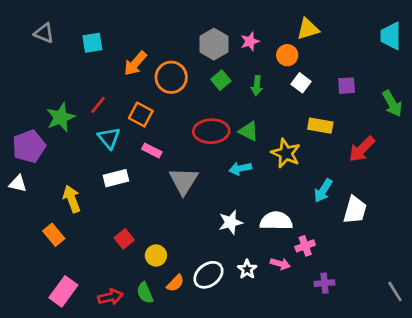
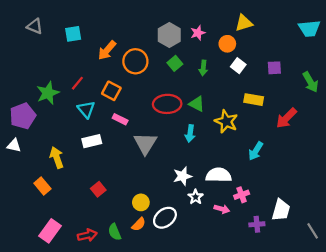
cyan trapezoid: (391, 36) -> (309, 28), turned -95
cyan arrow: (240, 168) -> (190, 133), turned -70
white trapezoid: (355, 210) -> (281, 210), moved
yellow circle: (156, 255) -> (141, 202), moved
white star: (247, 269) -> (196, 197), moved

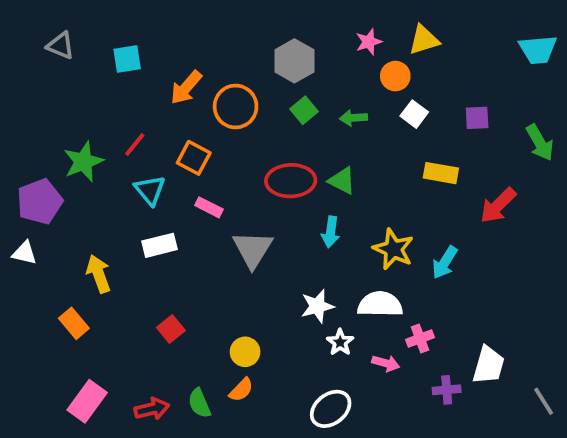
pink star: (198, 33) -> (369, 42), moved
green arrow: (203, 68) -> (353, 118), turned 80
yellow star: (226, 121) -> (393, 249), moved
white ellipse: (165, 218) -> (331, 409), moved

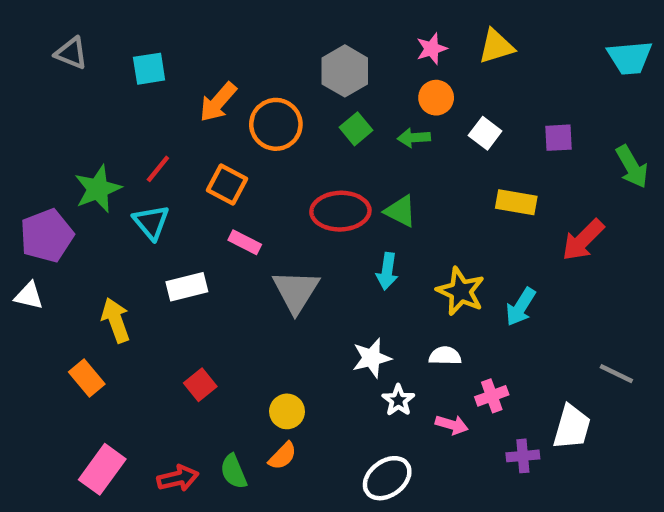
orange circle: (395, 76) -> (436, 98), moved
cyan triangle: (150, 190) -> (151, 222), moved
white semicircle: (380, 304) -> (445, 356), size x0.6
gray line: (544, 401) -> (616, 374), moved, turned -32

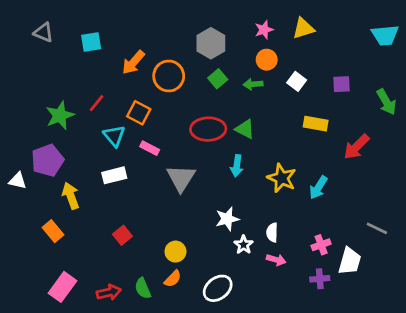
cyan triangle: (151, 222) -> (114, 136), moved
purple pentagon: (47, 236) -> (48, 160), moved
white semicircle: (445, 356) -> (272, 232), moved, turned -90
pink cross: (492, 396) -> (321, 245), moved
white ellipse: (387, 478) -> (218, 288), moved

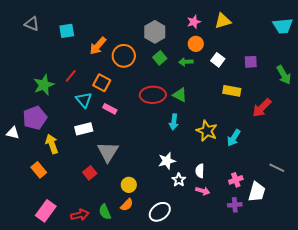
gray triangle: (181, 178) -> (108, 152), moved

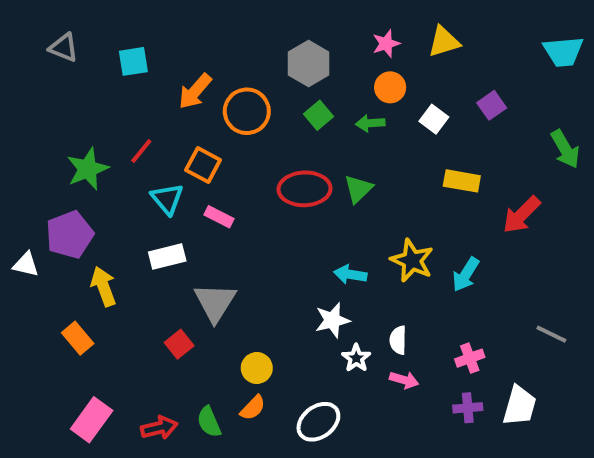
purple square: (251, 62) -> (492, 105), moved, turned -32
green triangle: (180, 95) -> (358, 189), turned 49
cyan arrow: (174, 122) -> (350, 274), moved, turned 91
white trapezoid: (257, 192) -> (519, 406), moved

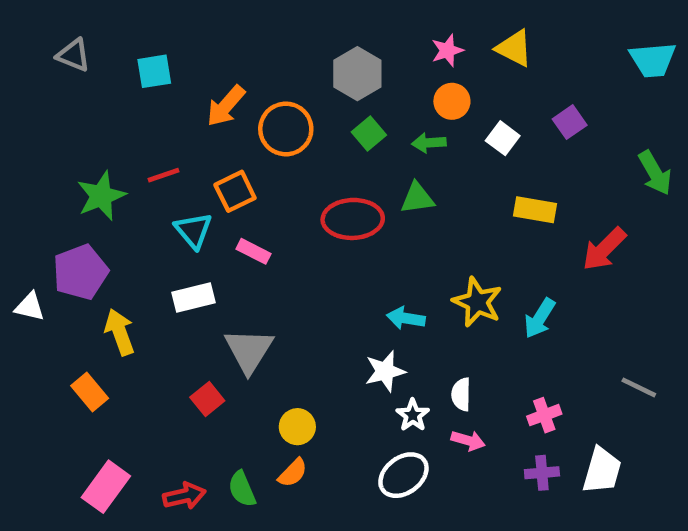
yellow triangle: (444, 42) -> (514, 48), turned 44
red line: (141, 151) -> (164, 175), turned 32
orange square: (203, 165) -> (235, 191), turned 36
green triangle: (358, 189) -> (417, 198), moved, turned 36
white ellipse: (318, 422) -> (403, 475), moved

